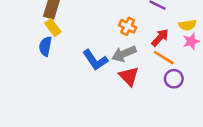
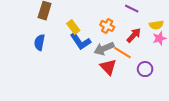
yellow rectangle: (53, 28) -> (73, 27), moved
orange line: (164, 58) -> (123, 53), moved
blue L-shape: (95, 60) -> (80, 41), moved

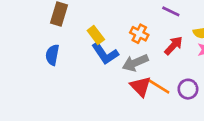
orange line: (123, 53) -> (159, 86), moved

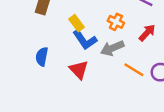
blue semicircle: (52, 55) -> (42, 57), moved
red triangle: (141, 86) -> (79, 70), moved

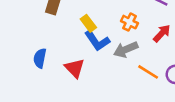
blue semicircle: (42, 57) -> (40, 58), moved
red triangle: (79, 70) -> (75, 68), moved

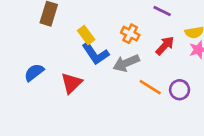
blue semicircle: (40, 58) -> (34, 72), turned 42
red triangle: (75, 68) -> (71, 83), turned 30

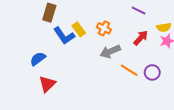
orange cross: (130, 34) -> (104, 28), moved
blue L-shape: (95, 54) -> (64, 36), moved
red triangle: (71, 83) -> (47, 84), moved

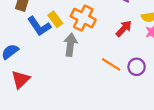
orange cross: (104, 28) -> (83, 18), size x1.5
gray arrow: (110, 51) -> (70, 45), moved, turned 120

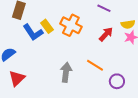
gray arrow: (70, 45) -> (66, 72), moved
purple circle: (137, 67) -> (117, 81), moved

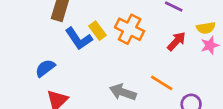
gray arrow: (66, 72) -> (123, 92), turned -78

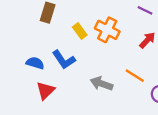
blue L-shape: (79, 39) -> (64, 60), moved
blue semicircle: (45, 68) -> (35, 63), turned 54

